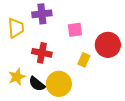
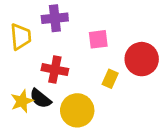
black semicircle: (37, 84) -> (40, 99), moved

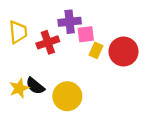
purple cross: (55, 18) -> (70, 22), moved
red cross: (55, 70) -> (48, 42), moved, turned -30
yellow rectangle: (110, 79) -> (96, 50), moved

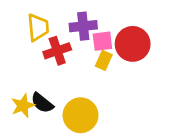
yellow trapezoid: (18, 32) -> (38, 27), moved
yellow rectangle: (96, 50) -> (104, 60), moved
red circle: (124, 52) -> (133, 44), moved

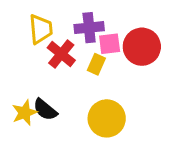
red cross: (57, 51) -> (61, 54), turned -32
yellow rectangle: (104, 60) -> (96, 64), moved
yellow circle: (81, 115) -> (107, 118), moved

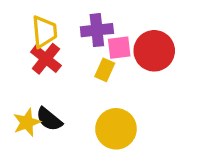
red cross: (61, 54) -> (46, 59), moved

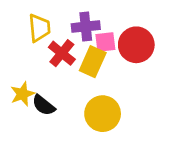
red cross: (46, 59) -> (62, 53), moved
yellow rectangle: (105, 70) -> (93, 62), size x1.5
yellow star: (27, 122) -> (22, 94), moved

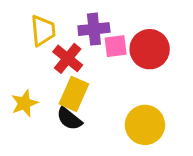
yellow rectangle: (93, 62) -> (74, 94), moved
black semicircle: (44, 105) -> (69, 119), moved
yellow circle: (103, 114) -> (145, 125), moved

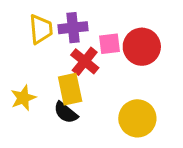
purple cross: (94, 29) -> (73, 28), moved
red cross: (68, 58) -> (85, 61), moved
yellow rectangle: (74, 94) -> (70, 89), turned -36

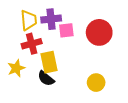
pink square: (110, 44) -> (66, 30), moved
red cross: (85, 61) -> (32, 44), moved, turned 36
yellow circle: (137, 118) -> (96, 83), size x0.7

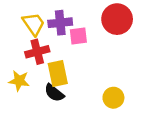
yellow trapezoid: (29, 20) -> (34, 24), turned -30
red circle: (99, 32) -> (117, 19), moved
yellow star: (16, 68) -> (19, 81), turned 30

